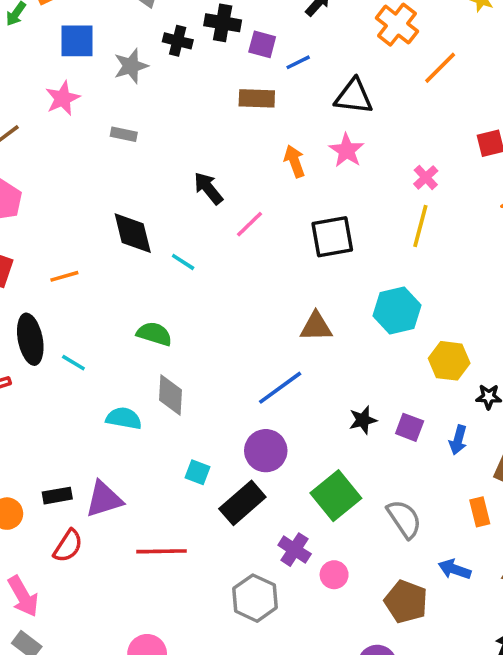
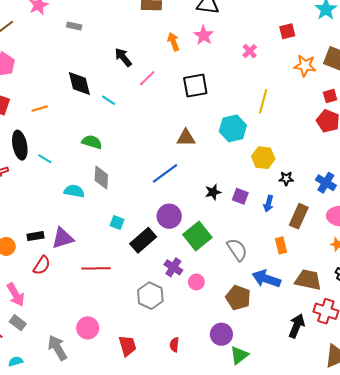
yellow line: (420, 226) -> (263, 101), moved
purple circle: (266, 451) -> (169, 216), moved
blue arrow: (455, 569) -> (266, 279), size x1.5

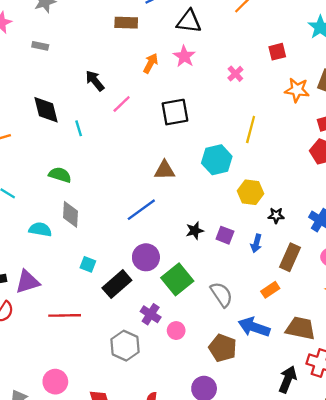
orange arrow: (173, 42) -> (151, 63), turned 48
cyan line: (109, 100) -> (79, 128), turned 40
orange rectangle: (281, 245) -> (270, 290), turned 70

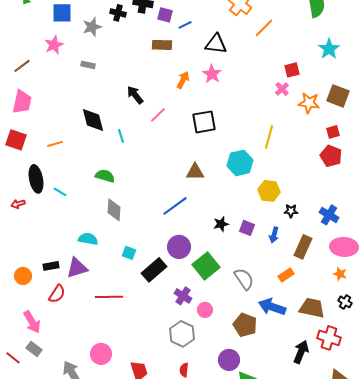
pink cross: (235, 74) -> (282, 89), moved
cyan semicircle: (40, 229) -> (88, 239), moved
gray hexagon: (125, 346) -> (182, 334), moved

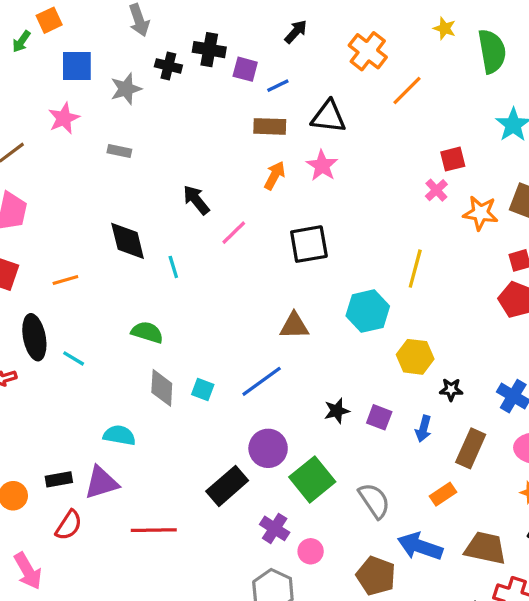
brown rectangle: (162, 45) -> (270, 126), moved
cyan square: (129, 253) -> (203, 390), moved

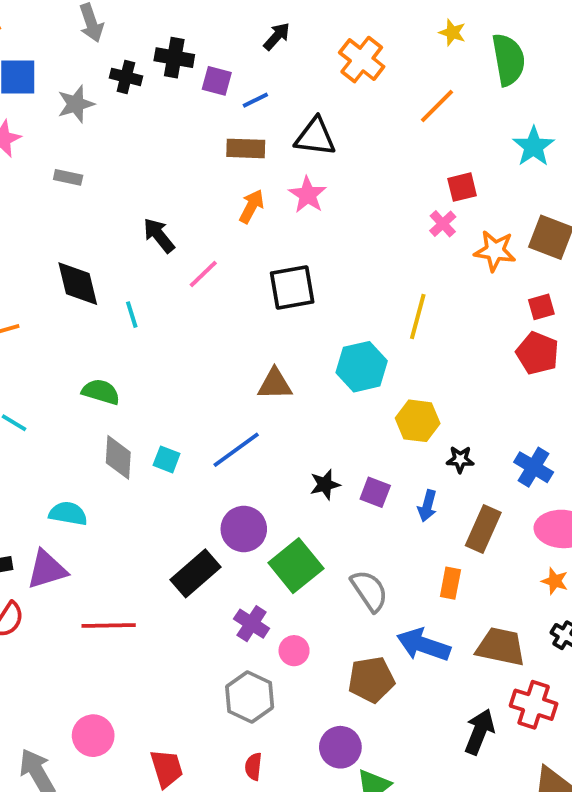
orange line: (407, 90) -> (437, 106), moved
orange rectangle: (443, 494) -> (450, 583), turned -45
brown pentagon: (376, 576) -> (371, 680), turned -30

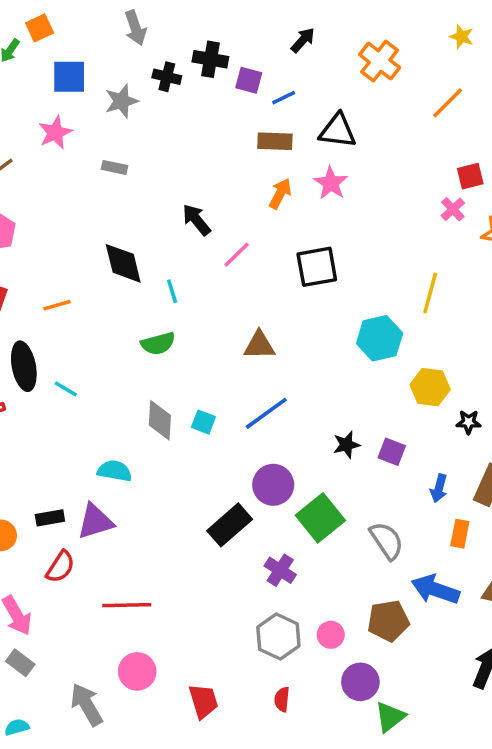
brown triangle: (275, 384) -> (259, 345), moved
green semicircle: (101, 392) -> (158, 344), moved, turned 148
blue arrow: (427, 506) -> (439, 488), moved
red line: (109, 626) -> (127, 605), moved
pink circle: (294, 651) -> (331, 635), moved

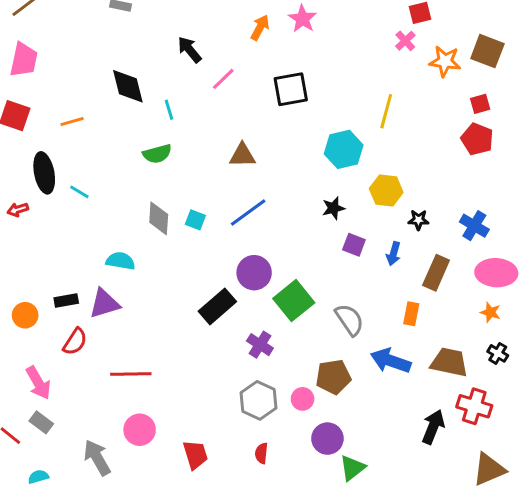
black star: (346, 445) -> (333, 208), moved
blue arrow: (439, 488) -> (394, 254), moved
brown pentagon: (388, 621) -> (333, 377), moved

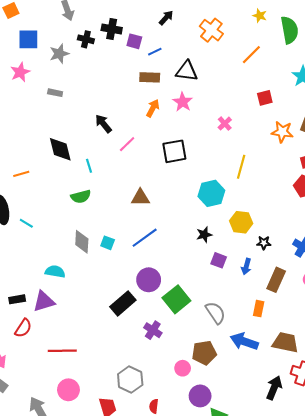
pink cross: (405, 41) -> (225, 124), moved
gray hexagon: (258, 400) -> (130, 380), moved

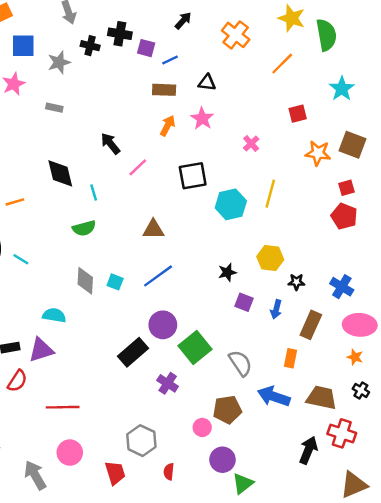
yellow star: (260, 16) -> (292, 18), size x1.6
black triangle: (187, 71) -> (207, 83), size x0.7
cyan hexagon: (211, 193) -> (231, 204), moved

